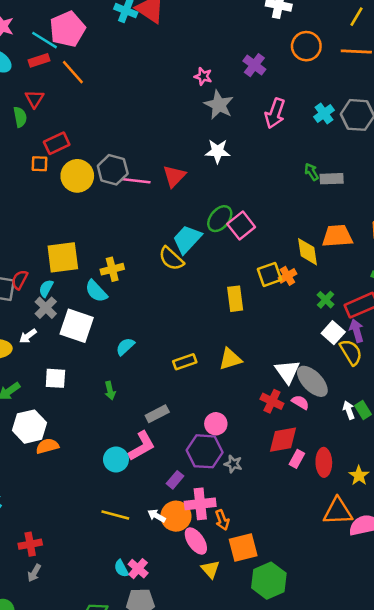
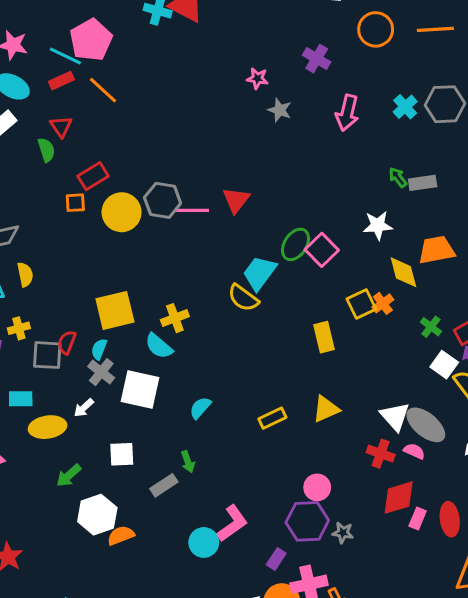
gray star: (219, 105) -> (280, 110), size x0.7
white star: (218, 151) -> (378, 225), moved
gray rectangle: (157, 414) -> (164, 485), moved

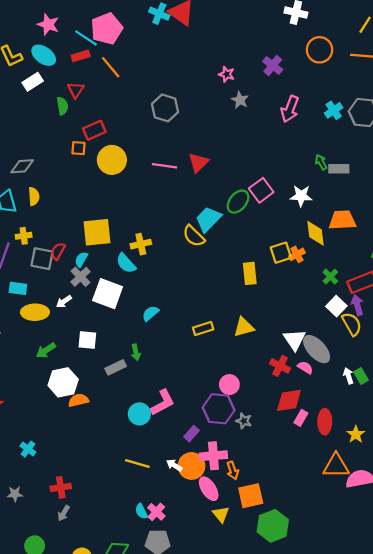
gray hexagon: (163, 200) -> (165, 108), moved
pink square: (322, 250) -> (261, 190), moved

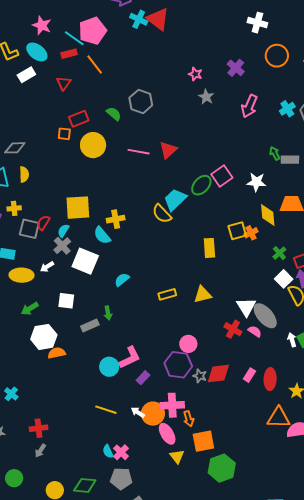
green semicircle: (62, 106) -> (114, 114), moved, turned -42
red diamond: (289, 400) -> (218, 374), moved
purple rectangle: (192, 434) -> (143, 378), moved

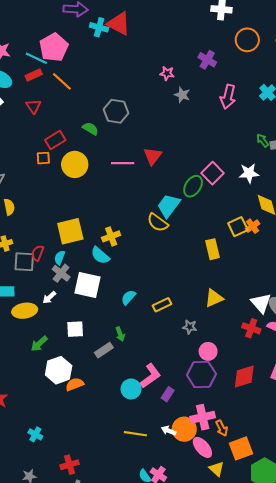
yellow rectangle: (167, 294) -> (162, 305), moved
gray star: (200, 376) -> (190, 327), moved

